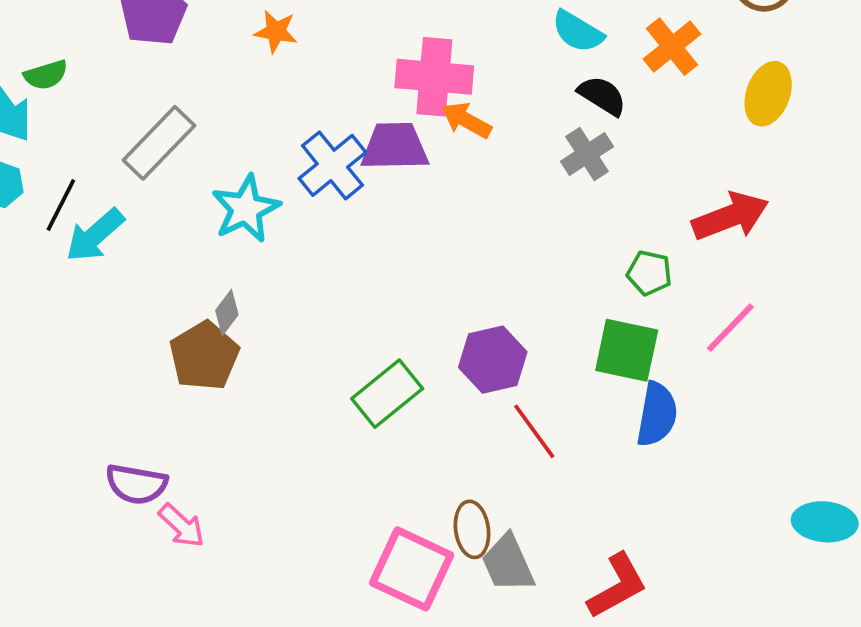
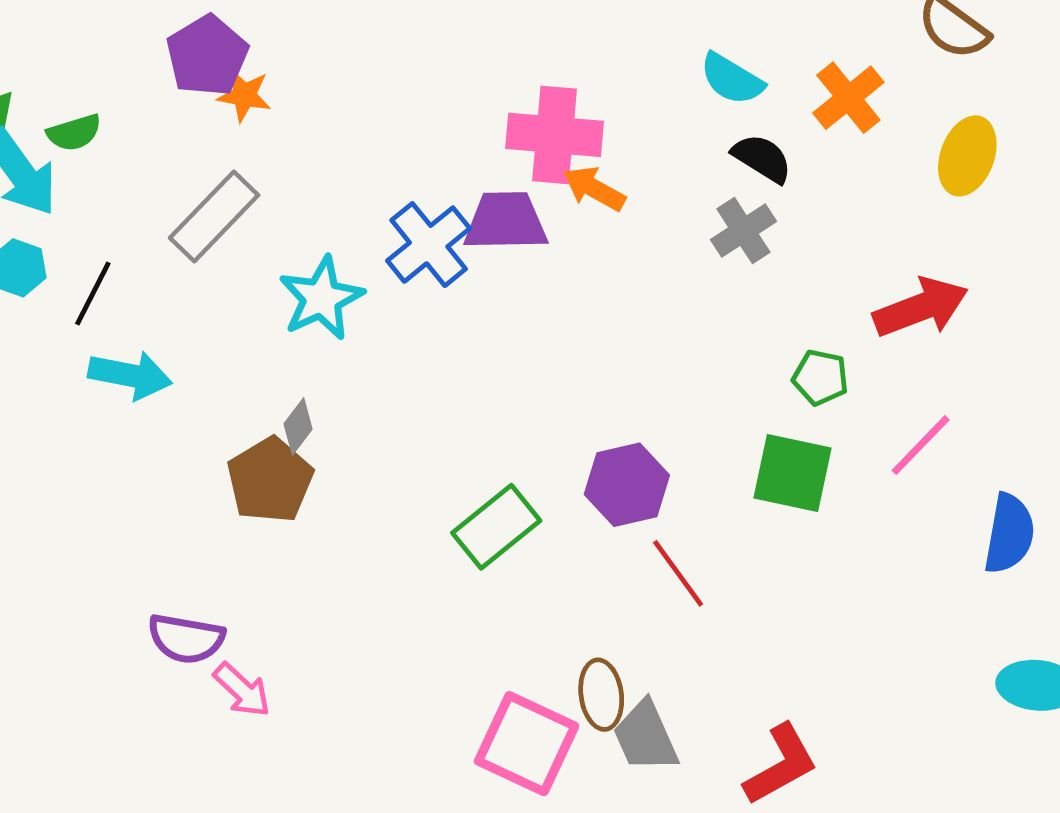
orange star: (276, 32) -> (244, 95), moved
cyan arrow: (95, 235) -> (130, 375), moved, turned -128
blue semicircle: (657, 414) -> (1009, 534), moved

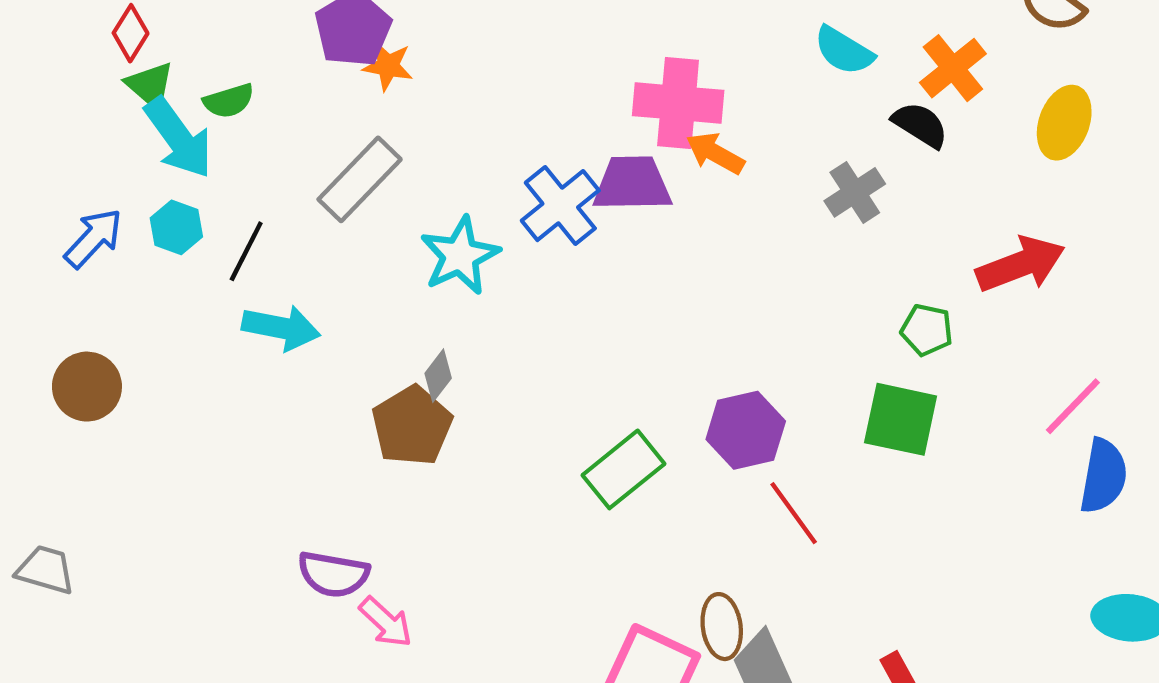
black semicircle: (762, 158) -> (920, 125), moved
pink line: (921, 445) -> (1073, 406), moved

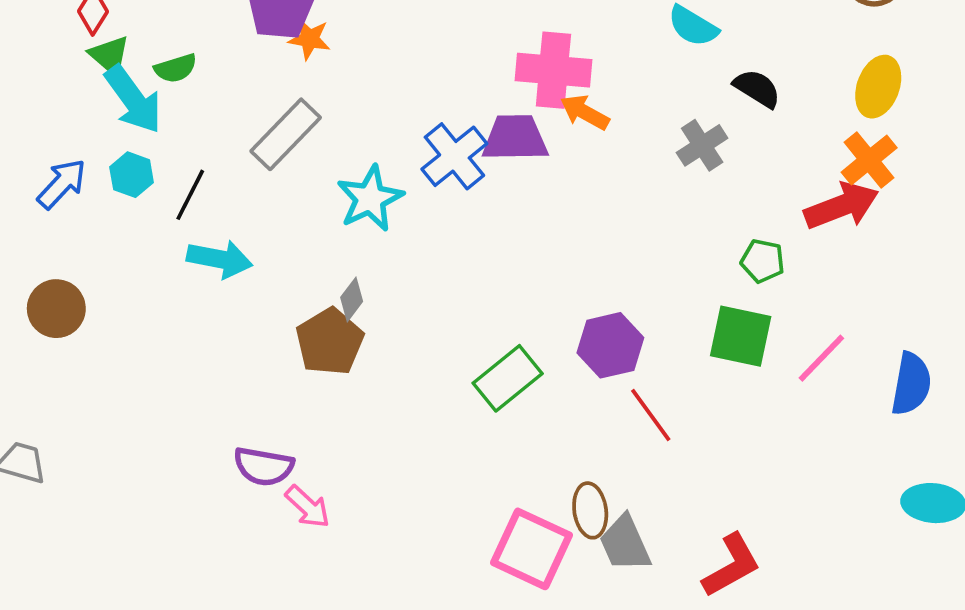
orange cross: (953, 68) -> (869, 160), moved
pink line: (1073, 406) -> (821, 358), moved

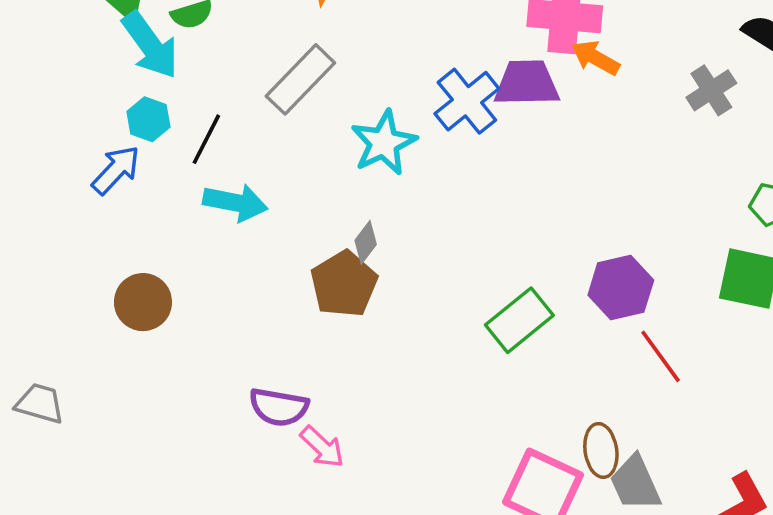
blue arrow: (62, 184) -> (116, 170), moved
brown circle: (56, 309) -> (143, 302), moved

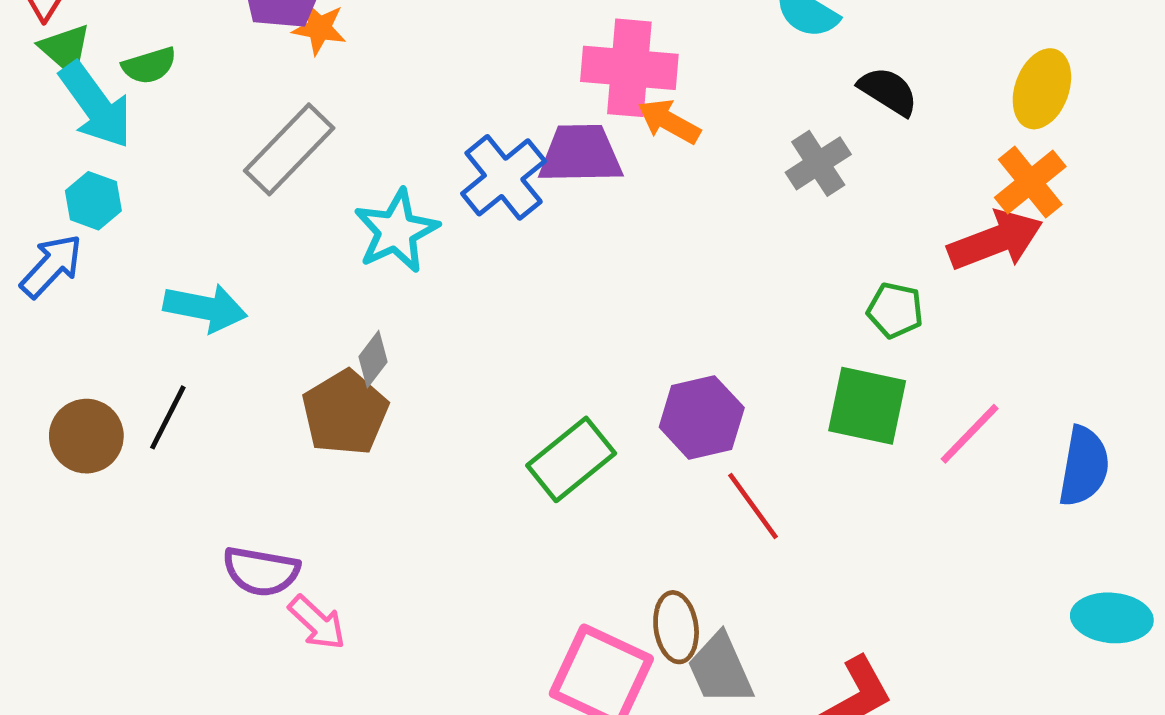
black line: (206, 139) -> (168, 417), moved

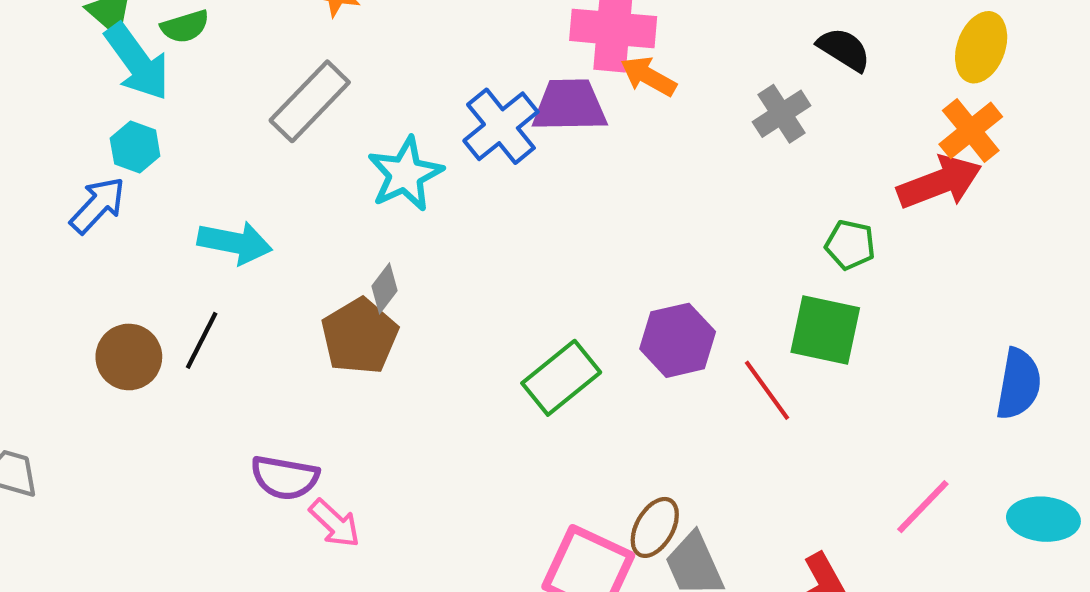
pink line: (970, 434) -> (923, 507), moved
red line: (753, 506) -> (767, 390), moved
brown ellipse: (676, 627) -> (655, 527), turned 38

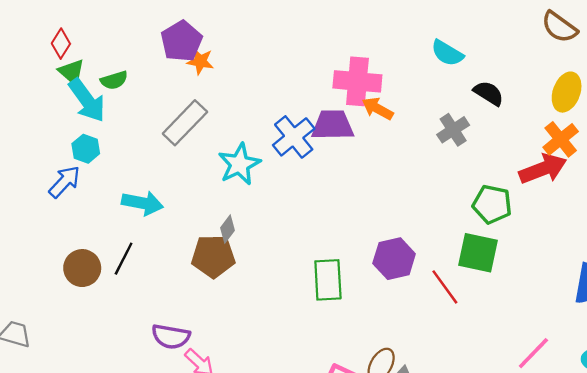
green pentagon: (850, 245) -> (492, 204), size x1.4
brown pentagon: (360, 336) -> (213, 256), turned 30
green rectangle: (561, 378) -> (328, 280), turned -54

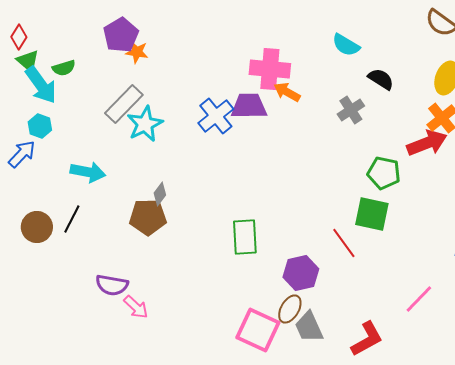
cyan star: (239, 164) -> (145, 124), moved
purple hexagon: (394, 259) -> (301, 273), moved

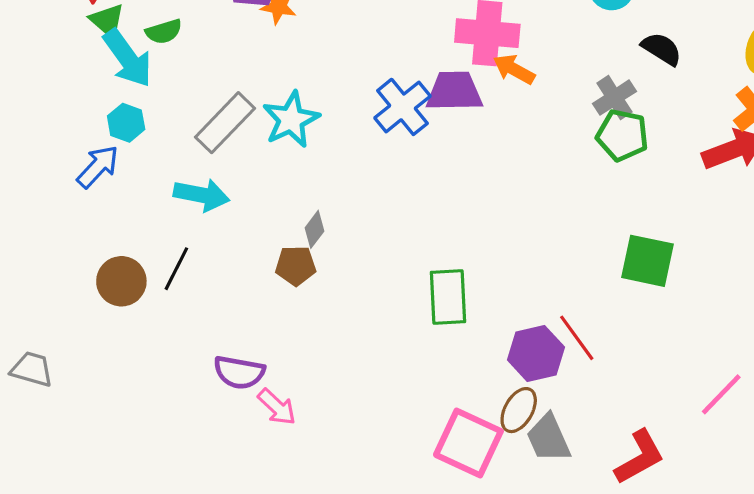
gray rectangle: (124, 104) -> (225, 123), moved
green pentagon: (384, 173) -> (622, 135), moved
brown pentagon: (148, 217) -> (296, 266), size x0.7
red line: (344, 243) -> (577, 338), moved

